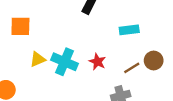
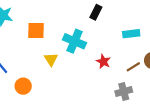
yellow triangle: (38, 59) -> (51, 59), turned -40
cyan cross: (64, 62) -> (74, 41), moved

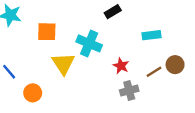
black rectangle: (96, 12) -> (113, 12), turned 32
yellow triangle: (51, 59) -> (63, 63), size x1.5
gray cross: (124, 91) -> (129, 91), moved

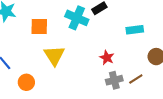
cyan cross: (89, 43) -> (77, 18), moved
brown line: (154, 72) -> (136, 79), moved

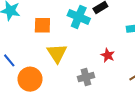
gray cross: (114, 80) -> (86, 77), moved
orange circle: (26, 82) -> (30, 79), size x1.5

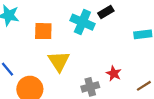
red star: (108, 55) -> (114, 74), moved

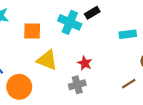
yellow triangle: (59, 61) -> (47, 60), turned -35
red star: (114, 74) -> (85, 63), moved

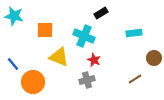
cyan cross: (70, 22) -> (84, 36), moved

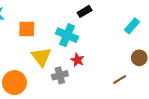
cyan rectangle: (134, 33) -> (132, 26), moved, turned -42
yellow triangle: (59, 57) -> (41, 57), turned 30
gray cross: (87, 80) -> (60, 75), moved

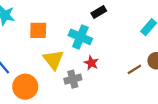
brown line: (120, 79) -> (134, 69), moved

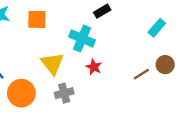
orange square: (38, 30) -> (37, 19), moved
gray cross: (73, 79) -> (64, 93), moved

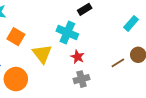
orange square: (37, 19) -> (16, 37), moved, turned 30
gray cross: (64, 93) -> (82, 79), moved

